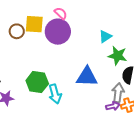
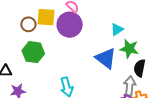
blue triangle: (87, 77) -> (106, 58), moved, turned 35
green hexagon: (37, 82) -> (33, 52), moved

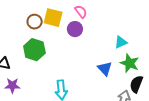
purple circle: (70, 25) -> (75, 29), size x0.6
blue triangle: (106, 58) -> (105, 69), size x0.7

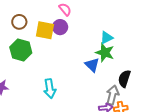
yellow square: (53, 18) -> (45, 30), moved
green star: (130, 63) -> (105, 53), moved

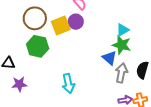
brown circle: (19, 22) -> (35, 18), size x1.5
yellow square: (45, 30) -> (61, 26), turned -30
gray arrow: (112, 95) -> (121, 73), moved

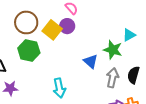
yellow square: (61, 26) -> (52, 30), turned -30
cyan triangle: (123, 30) -> (129, 35), moved
blue triangle: (110, 58) -> (91, 61), moved

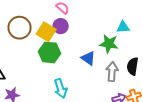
cyan triangle: (129, 35) -> (123, 27), turned 32
green hexagon: (29, 51) -> (49, 52), moved

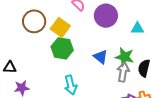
purple circle: (61, 26) -> (106, 16), moved, size x1.5
green star: (109, 44) -> (125, 57), moved

